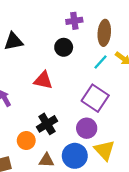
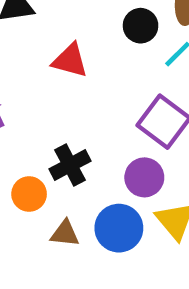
black circle: (64, 47) -> (141, 26), moved
red triangle: (43, 80) -> (70, 60), moved

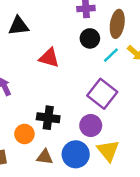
black cross: (70, 165) -> (48, 118), turned 35

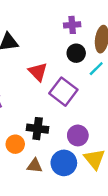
red triangle: (49, 58) -> (38, 72), turned 30
purple square: (102, 94) -> (63, 92), moved

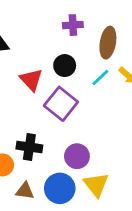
black circle: (76, 53) -> (65, 66), moved

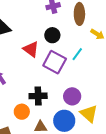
cyan line: (100, 77) -> (77, 54), moved

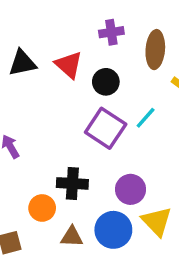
red triangle: (31, 49) -> (69, 65), moved

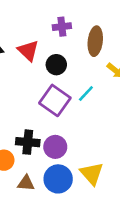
purple circle: (131, 189) -> (55, 147), moved

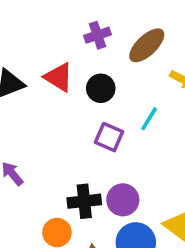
brown ellipse: (95, 41) -> (147, 45), turned 52
purple square: (55, 100) -> (109, 137), size x0.7

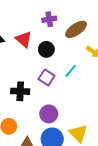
black cross: (84, 201) -> (20, 91), moved

